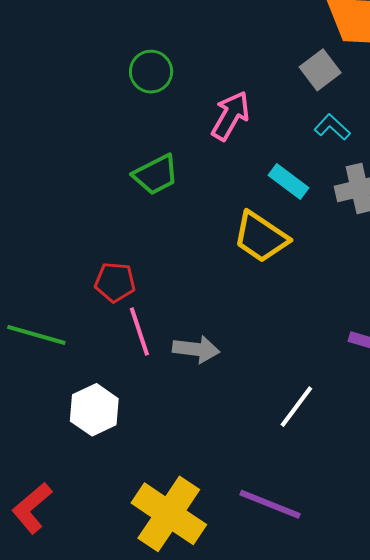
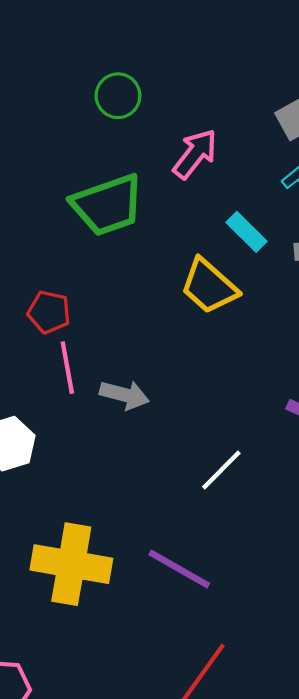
green trapezoid: (156, 175) -> (108, 205), size x1.5
yellow cross: (169, 514) -> (71, 564), turned -32

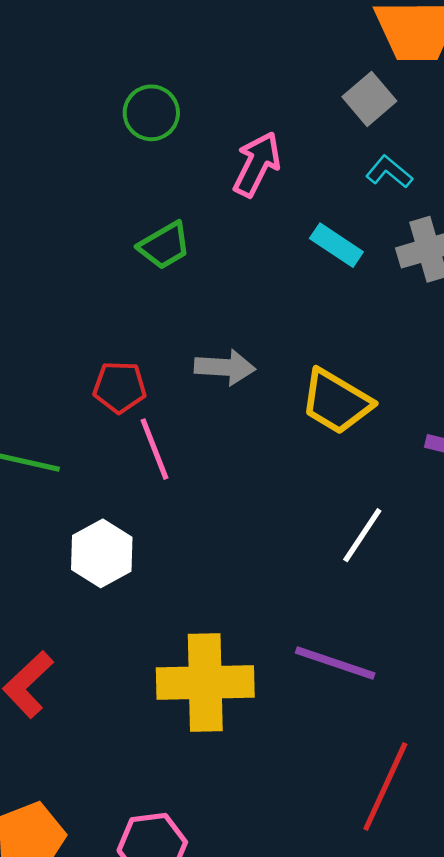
green trapezoid: (108, 205) -> (164, 246), size x0.6
yellow trapezoid: (209, 286) -> (336, 402), moved
gray arrow: (124, 395) -> (225, 367), moved

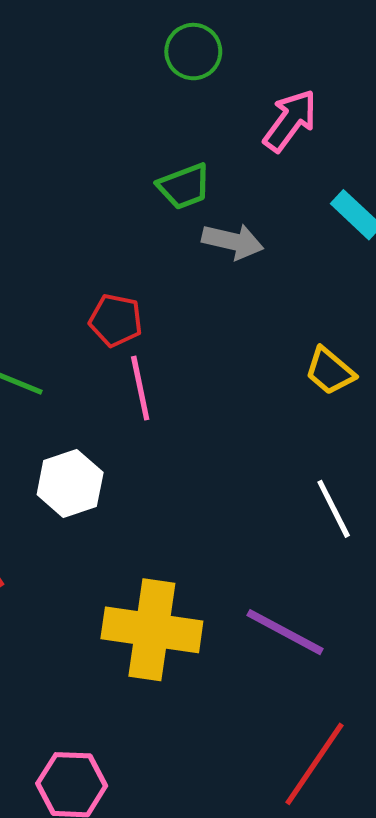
gray arrow: (225, 367) -> (233, 241), moved
yellow trapezoid: (336, 402) -> (330, 371), size x0.7
white line: (362, 535) -> (334, 509), turned -70

